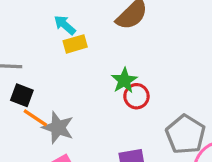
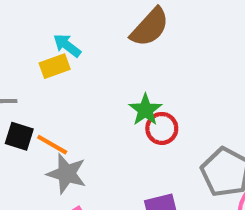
yellow rectangle: (75, 44) -> (55, 66), moved
orange line: (35, 118) -> (52, 145), moved

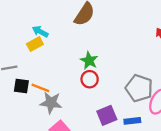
red circle: (162, 128) -> (90, 79), moved

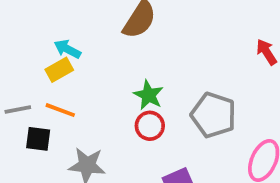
orange line: (40, 88) -> (60, 110), moved
gray pentagon: (139, 88) -> (214, 115), moved

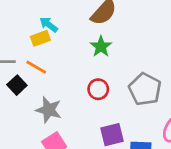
green star: (148, 95) -> (101, 47), moved
black square: (38, 139) -> (17, 85), turned 30

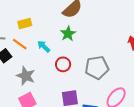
cyan arrow: (49, 24) -> (44, 46), moved
gray pentagon: (145, 89) -> (97, 68), turned 30

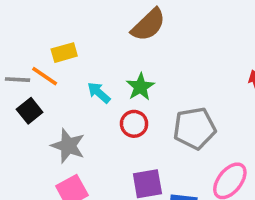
green star: (68, 34) -> (140, 87), moved
orange line: (20, 44) -> (45, 76), moved

